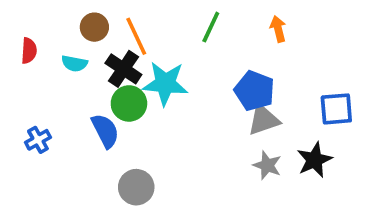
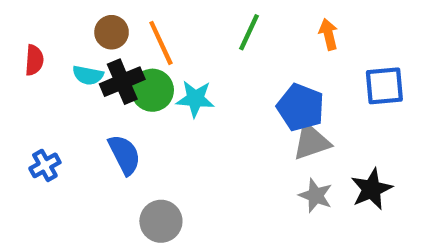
black cross: (123, 69) -> (122, 82), moved, turned 33
cyan star: (165, 83) -> (195, 99), size x0.7
green circle: (129, 103) -> (152, 90), moved
blue square: (336, 109) -> (384, 86), moved

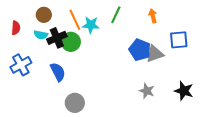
brown circle: (112, 32) -> (44, 15), moved
cyan star: (195, 99) -> (91, 25), moved
gray triangle: (311, 142) -> (155, 54), moved
blue cross: (45, 165) -> (21, 65), moved, size x1.5
black star: (371, 189) -> (184, 91), moved, turned -30

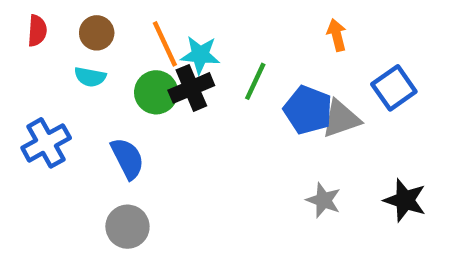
green line: (116, 15) -> (255, 81), moved
red semicircle: (16, 28) -> (37, 31), moved
black cross: (57, 38) -> (191, 88), moved
blue square: (179, 40) -> (394, 88), turned -30
gray circle: (75, 103) -> (127, 227), moved

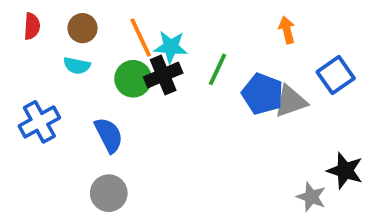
gray star: (323, 200) -> (311, 197), moved

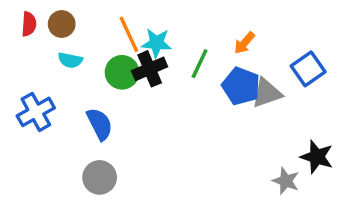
brown circle: (83, 28) -> (62, 24), moved
orange arrow: (287, 30) -> (244, 43), moved, turned -125

